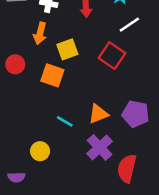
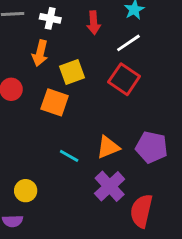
white line: (129, 25) -> (128, 43), moved
yellow circle: (40, 151) -> (26, 191), moved

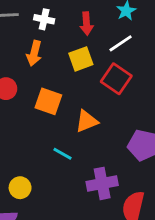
yellow square: (72, 72) -> (81, 59), moved
orange triangle: (108, 147) -> (87, 121), moved
purple cross: (110, 186) -> (102, 183), turned 32

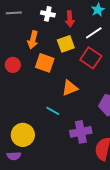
white cross: (44, 19) -> (48, 14), moved
orange square: (48, 101) -> (45, 63), moved
yellow circle: (20, 188) -> (23, 135), size x1.5

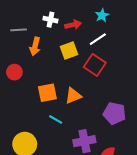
gray line: (14, 13) -> (19, 30), moved
red arrow: (70, 19) -> (73, 25), turned -98
orange square: (45, 63) -> (47, 93), moved, turned -30

